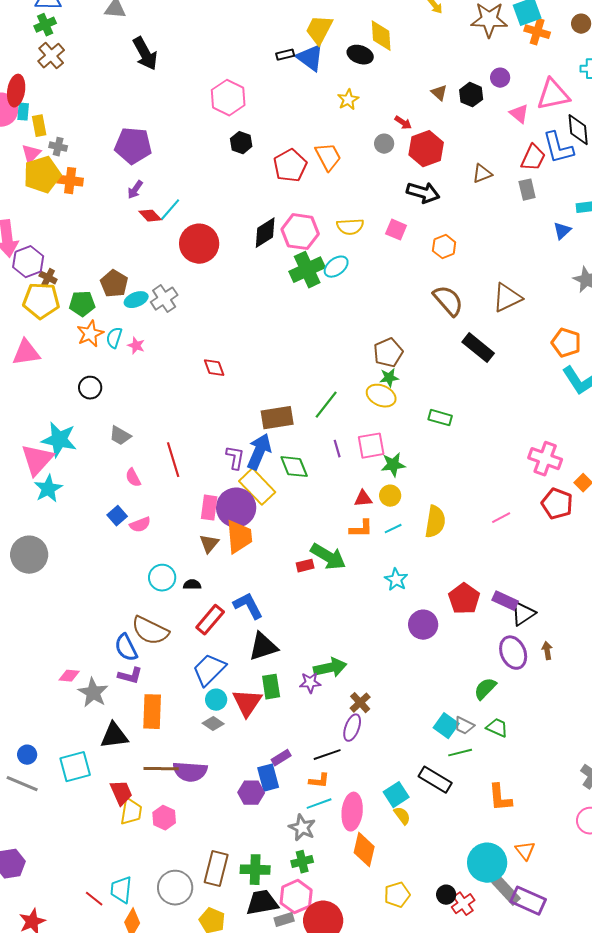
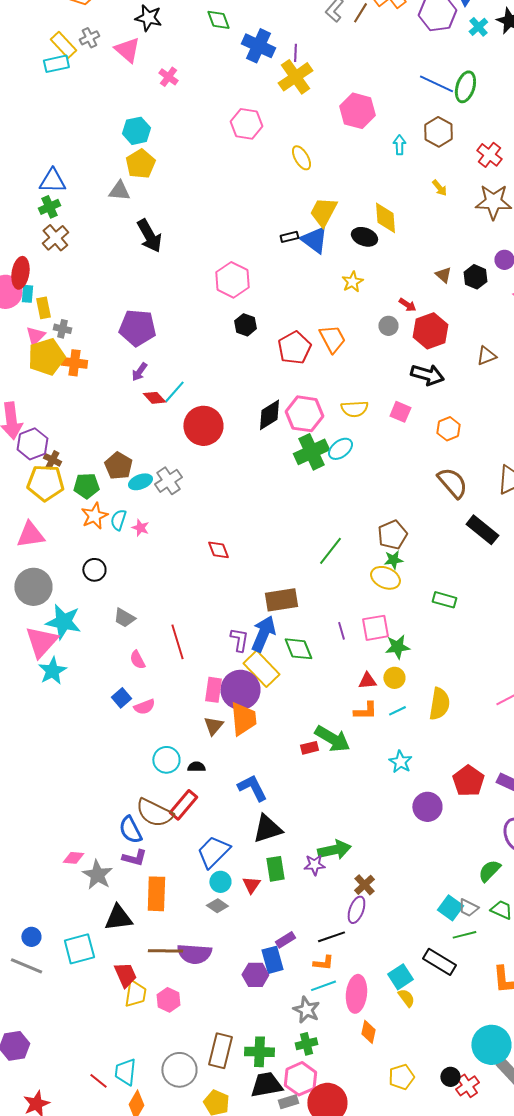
green line: (326, 405) -> (330, 551), moved
gray circle: (29, 555) -> (33, 587), moved
red rectangle: (210, 620) -> (183, 805), moved
red triangle: (247, 703) -> (251, 885), size x0.6
orange diamond: (364, 850) -> (368, 1032), size x0.7

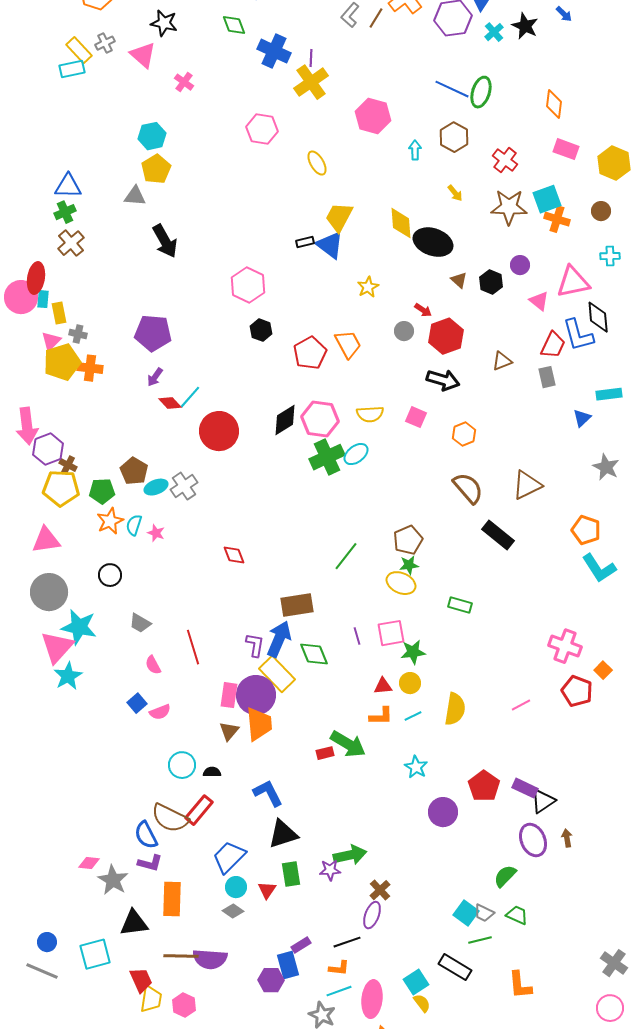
black ellipse: (364, 237) -> (433, 242), moved, size x1.5

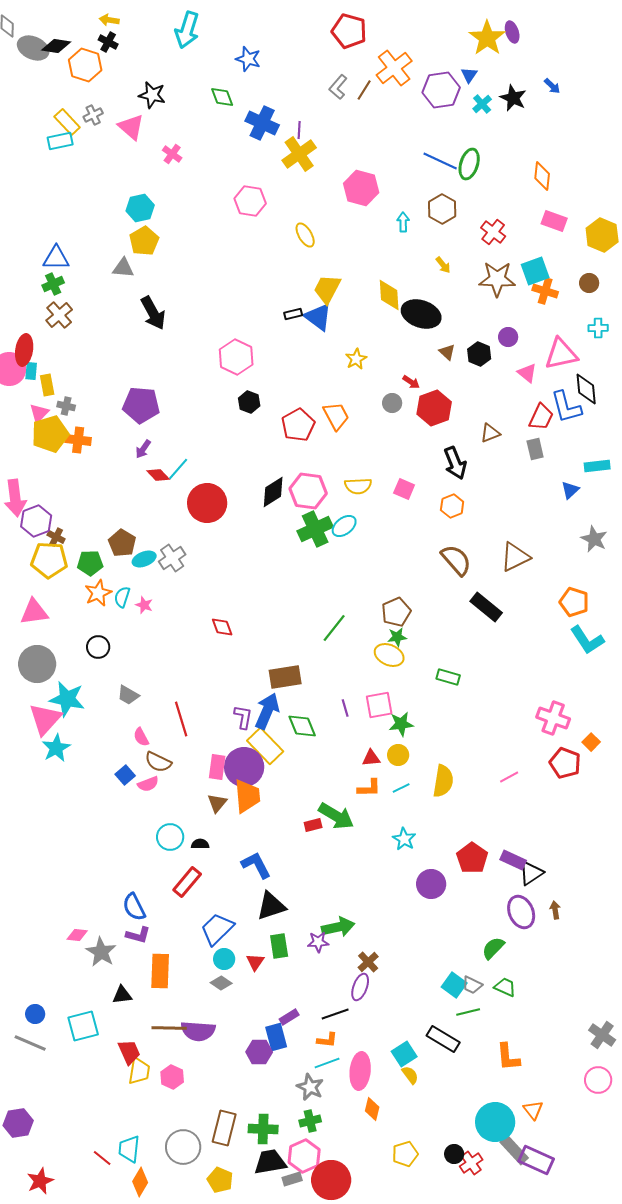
black arrow: (443, 380) -> (455, 463), moved, turned 52
brown semicircle: (170, 818) -> (158, 762), moved, size x0.7
black triangle: (134, 923) -> (122, 995), size x0.7

